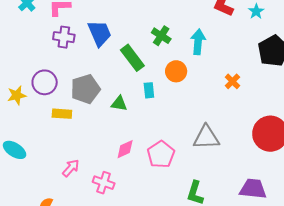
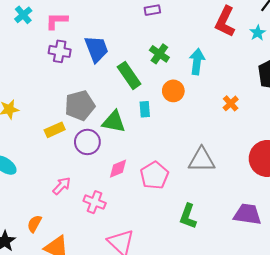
purple circle: (45, 82) -> (87, 142), moved
green triangle: (119, 104) -> (114, 122), size x1.4
yellow rectangle: (62, 114) -> (55, 130), turned -30

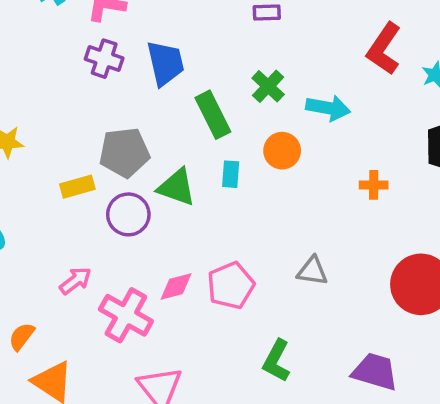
cyan arrow: (197, 62) -> (328, 108), turned 85
orange cross: (231, 103) -> (374, 185), turned 35
gray triangle: (202, 160) -> (312, 271), size x0.7
pink diamond: (118, 169) -> (176, 286), moved
pink cross: (95, 202) -> (126, 315), size x1.4

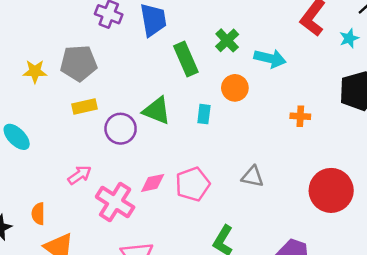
gray pentagon: (124, 153) -> (79, 63), moved
cyan rectangle: (231, 174) -> (204, 114), moved
orange semicircle: (22, 336) -> (38, 214), turned -40

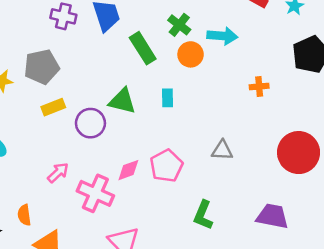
orange circle: (235, 88) -> (191, 54), moved

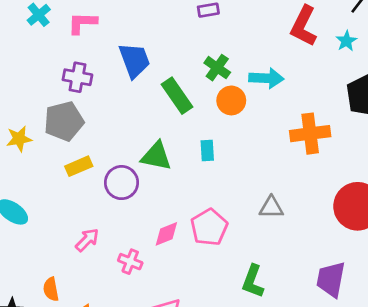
purple cross: (63, 16) -> (77, 77), moved
orange cross: (259, 86) -> (310, 134), size x1.8
pink cross: (95, 193) -> (130, 262), size x0.6
purple trapezoid: (272, 216) -> (331, 279), turned -88

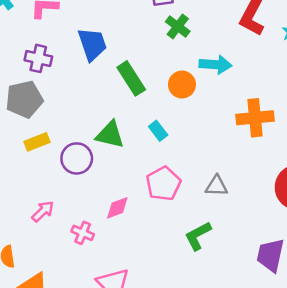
green cross: (217, 68) -> (178, 26), moved
cyan rectangle: (207, 150) -> (158, 131), turned -36
pink pentagon: (209, 227) -> (163, 184), moved
green L-shape: (253, 281) -> (198, 236), moved, turned 40

